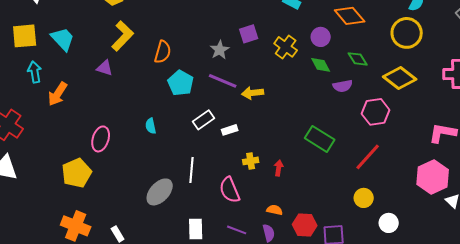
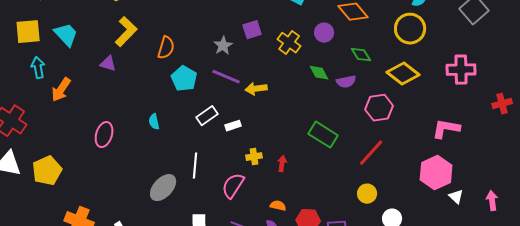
green diamond: (321, 65) -> (319, 73), moved
yellow pentagon: (77, 173) -> (47, 171), moved
pink semicircle: (230, 190) -> (233, 186), turned 56

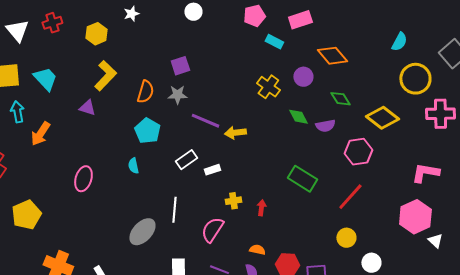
yellow circle: (410, 29) -> (415, 79), moved
purple square: (252, 30) -> (180, 66), moved
gray star: (223, 46) -> (177, 95), moved, turned 30
cyan pentagon: (184, 79) -> (147, 131), moved

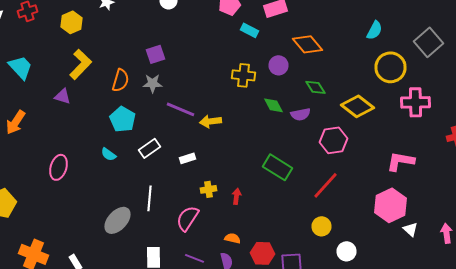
yellow cross: (268, 87) -> (244, 75), turned -30
white rectangle: (186, 160) -> (150, 148), moved
cyan semicircle: (133, 166) -> (108, 154), turned -42

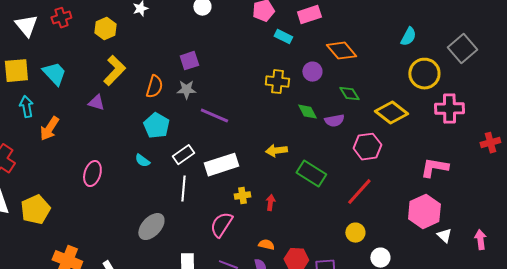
yellow arrow: (210, 121) -> (276, 151), moved
white rectangle: (188, 158) -> (221, 165), size x2.0
white line: (150, 198) -> (183, 189), moved

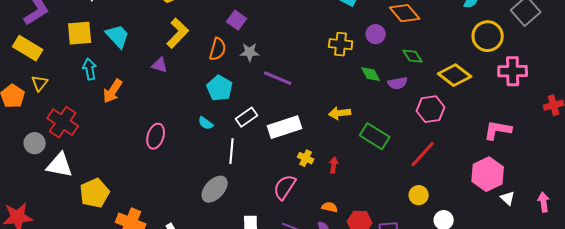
purple square: (189, 61) -> (237, 20), moved, turned -36
white line: (183, 189) -> (232, 151), moved
yellow cross: (242, 196) -> (306, 158), turned 35
yellow pentagon: (35, 210) -> (95, 193), moved

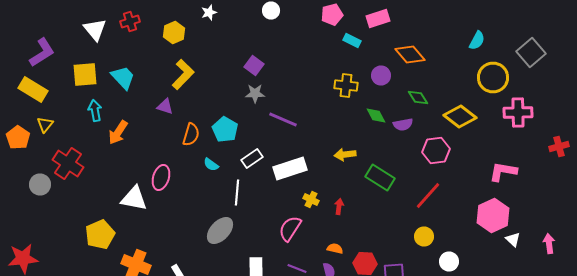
purple square: (237, 20) -> (254, 66), moved
orange semicircle: (218, 49) -> (191, 134), moved
white triangle: (60, 165) -> (134, 198), moved

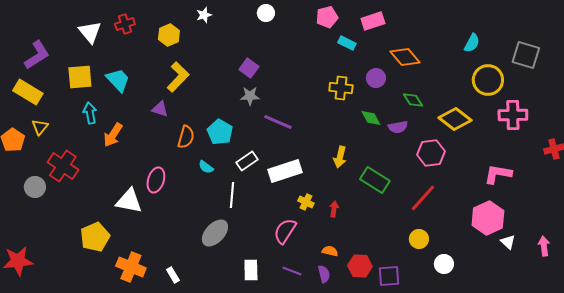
gray square: (531, 52) -> (526, 55), turned -32
yellow arrow: (345, 154) -> (340, 157), turned -70

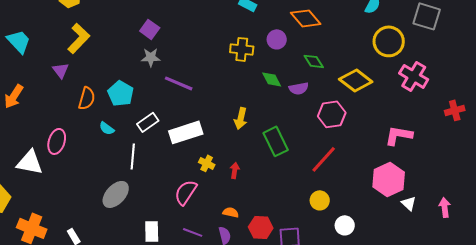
purple triangle: (160, 109) -> (61, 70), turned 36
pink cross: (513, 115) -> (414, 76), turned 32
green rectangle: (375, 180) -> (276, 141), turned 32

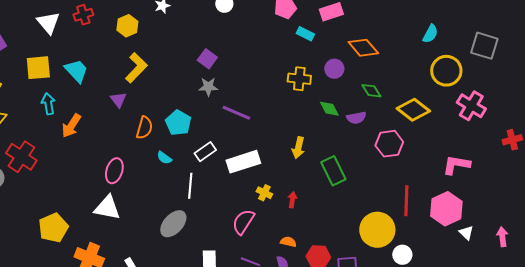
red line: (324, 159) -> (406, 201), moved, turned -40
white triangle: (30, 162) -> (107, 208), moved
yellow circle: (320, 200) -> (377, 230), size x1.8

